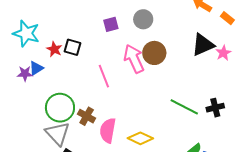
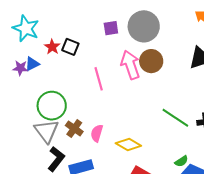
gray circle: (143, 19) -> (144, 26), size x1.6
brown cross: (87, 116) -> (74, 129), moved
pink semicircle: (108, 130) -> (97, 133), size x0.7

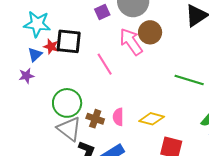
cyan star: (26, 28) -> (37, 24), moved
black square: (70, 47) -> (69, 41), size x1.5
blue triangle: (32, 64) -> (35, 55), moved

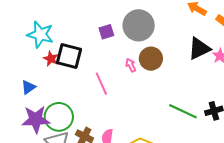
pink arrow: (131, 42) -> (131, 65), size x0.5
blue triangle: (35, 55) -> (28, 87), moved
purple star: (26, 76) -> (36, 119), moved, size x1.8

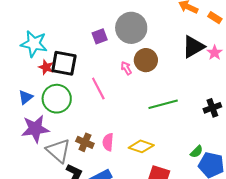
green line: (183, 111) -> (163, 104), moved, turned -36
green circle: (59, 117) -> (57, 99), moved

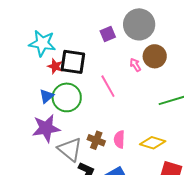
blue triangle: (26, 97) -> (47, 96), moved

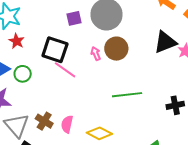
black square: (73, 62) -> (55, 50), moved
pink line: (108, 86) -> (65, 70), turned -35
green circle: (67, 97) -> (23, 74), size x0.6

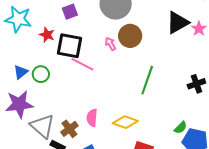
purple square: (74, 18) -> (70, 12), moved
red star: (17, 41) -> (47, 35), moved
green line: (127, 95) -> (147, 80), turned -56
brown cross: (44, 121) -> (69, 129), moved, turned 30

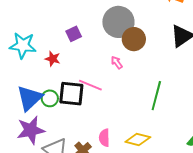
brown circle: (130, 36) -> (134, 39), moved
black square: (70, 46) -> (71, 94), moved
blue triangle: (21, 72) -> (30, 98), size x1.8

